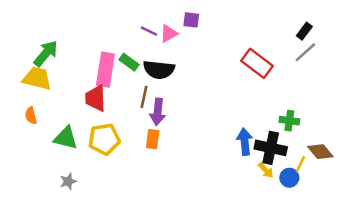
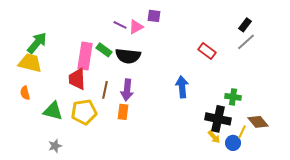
red rectangle: (257, 63) -> (207, 51), size x0.7
brown line: (144, 97) -> (105, 90), moved
blue arrow: (245, 142) -> (182, 87), moved

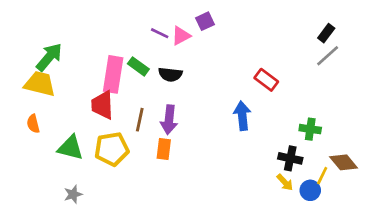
purple square: (154, 16) -> (205, 21), turned -32
red rectangle: (207, 51) -> (266, 80), moved
black semicircle: (128, 56) -> (170, 74), size x0.7
black cross: (218, 119) -> (290, 158), size x0.7

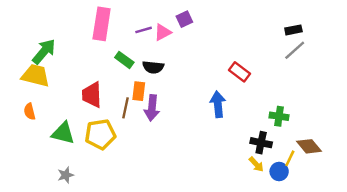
purple line: (160, 33) -> (144, 30), turned -42
black rectangle: (326, 33) -> (293, 30), turned 42
pink rectangle: (113, 74) -> (102, 24), moved
orange rectangle: (164, 149) -> (139, 91), moved

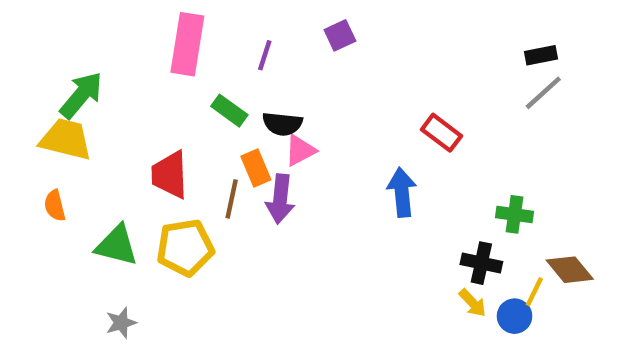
purple line: (144, 30) -> (265, 55), turned -56
pink triangle: (163, 32) -> (300, 150), moved
orange rectangle: (139, 91) -> (256, 168), turned -30

